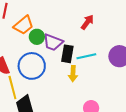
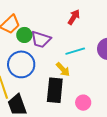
black rectangle: (67, 54) -> (55, 90), moved, size x1.4
yellow arrow: (73, 74) -> (63, 69), turned -42

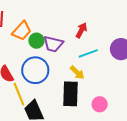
red arrow: (74, 17) -> (81, 30), moved

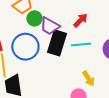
yellow arrow: (77, 72) -> (88, 78), moved
black rectangle: (71, 94) -> (57, 43), moved

